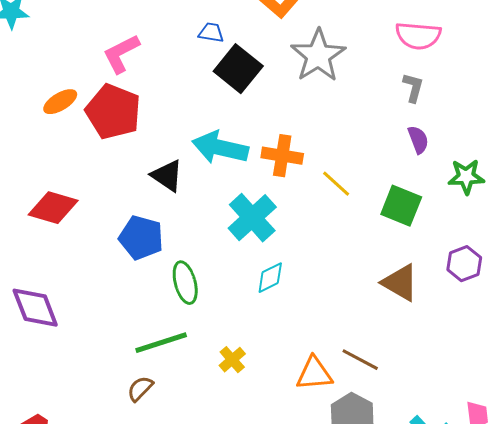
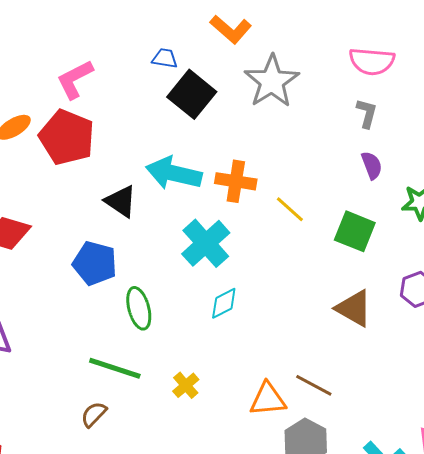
green line: (161, 343) -> (115, 368), turned 36

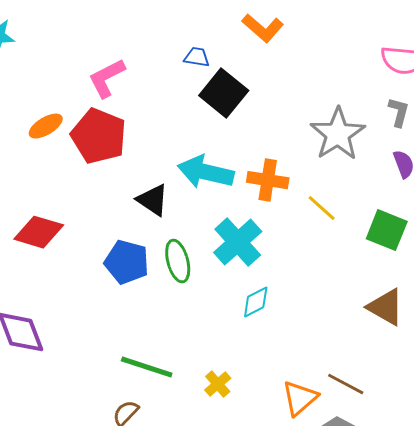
gray star: (272, 81) -> (338, 134), moved
green ellipse: (139, 308) -> (178, 261), moved
orange triangle: (268, 399) -> (300, 398), turned -36

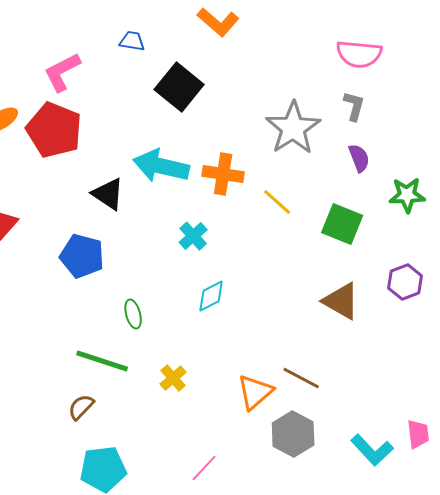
blue trapezoid: (197, 57) -> (132, 41), moved
cyan cross: (238, 242) -> (193, 236), size x0.6
green ellipse: (178, 261) -> (133, 314), moved, size x0.7

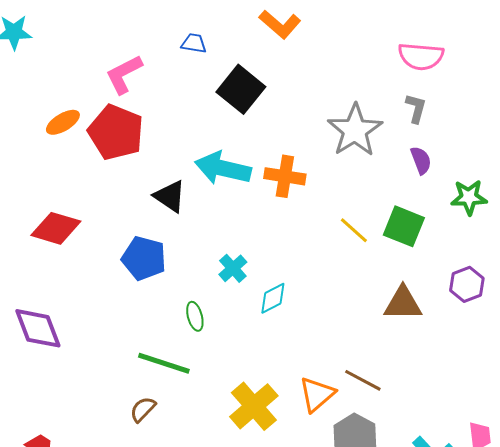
yellow line: (277, 202) -> (354, 230), moved
cyan cross: (193, 236) -> (233, 268), moved
brown triangle: (341, 301) -> (403, 303), turned -30
yellow cross: (173, 378) -> (254, 406), moved, size x1.8

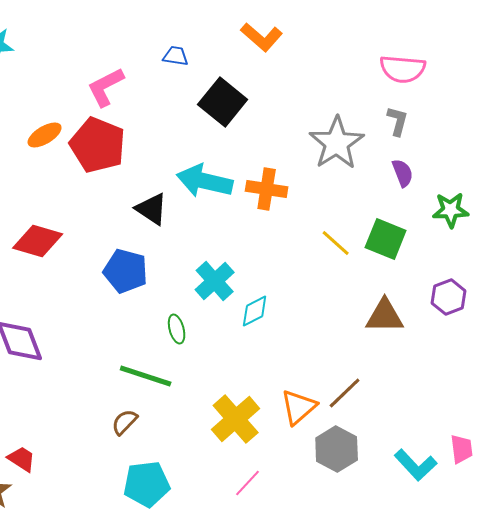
cyan cross: (233, 268) -> (215, 281), size x1.4
brown line: (363, 380) -> (345, 393), turned -72

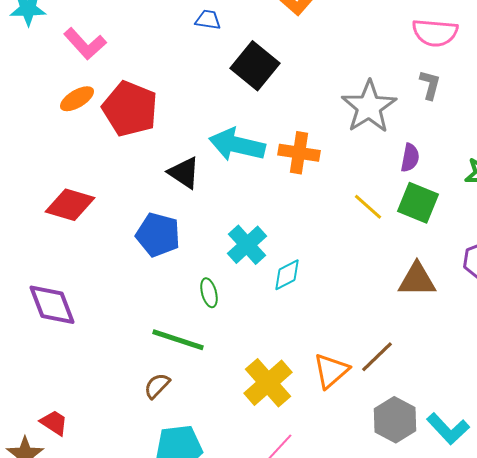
pink L-shape: (106, 87) -> (85, 44), moved, turned -105
purple semicircle: (403, 173) -> (410, 158), moved, turned 32
gray hexagon: (337, 449) -> (395, 420), moved

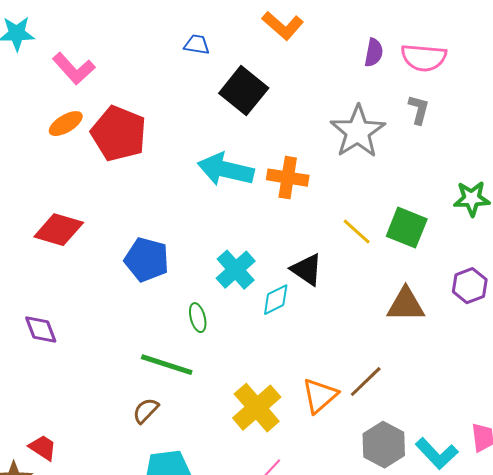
purple semicircle: (410, 158) -> (374, 53), moved
black triangle: (184, 173) -> (307, 270), moved
purple diamond: (52, 305) -> (41, 330), size x0.7

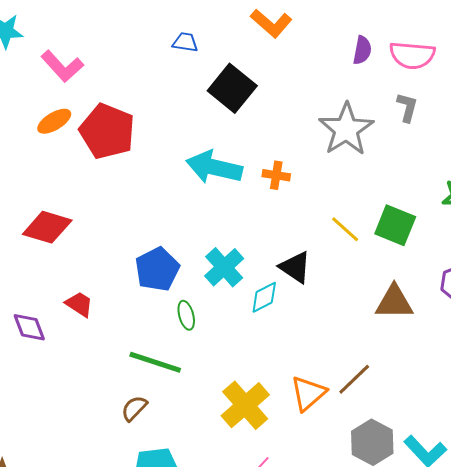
orange cross: (288, 178) -> (276, 175), size x0.7
blue pentagon: (147, 260) -> (157, 269), moved, turned 30
red trapezoid: (43, 448) -> (79, 304), moved

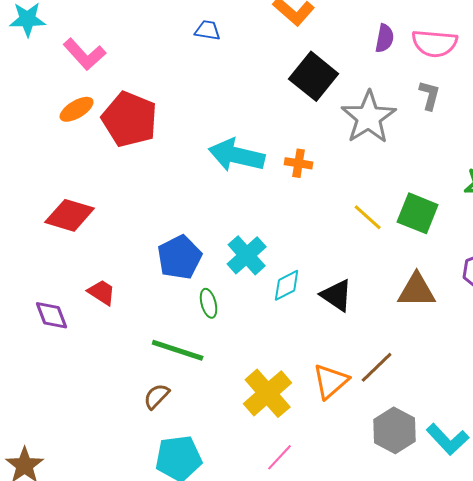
black square: (232, 88) -> (314, 76), moved
black triangle: (295, 267) -> (337, 295), moved

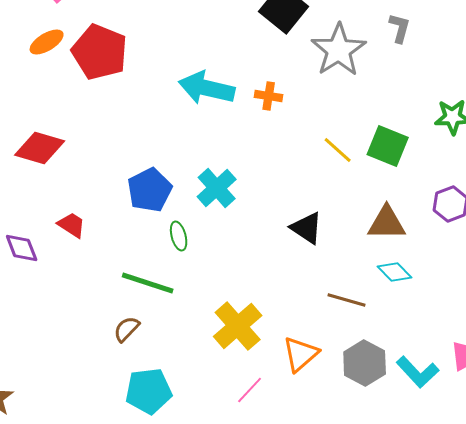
cyan diamond: (287, 285) -> (395, 272), moved, turned 72
brown line: (377, 367) -> (347, 300), turned 60
orange triangle: (331, 381) -> (301, 354), moved

